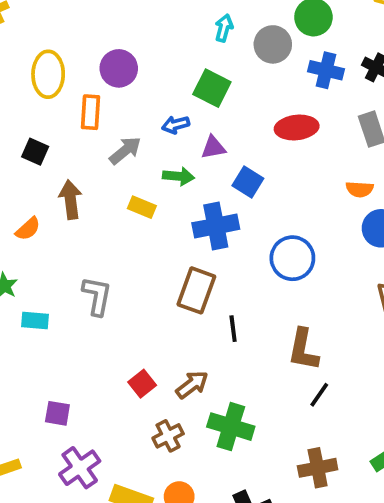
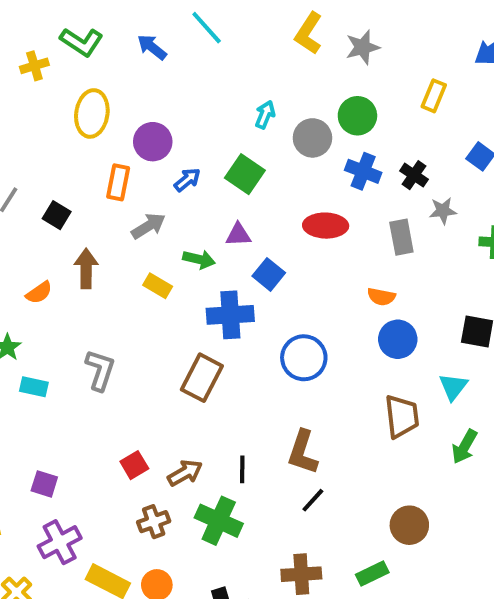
yellow ellipse: (48, 74) -> (92, 113), moved
blue arrow: (176, 125) -> (187, 180), moved, turned 148
black line: (233, 329) -> (242, 469), moved

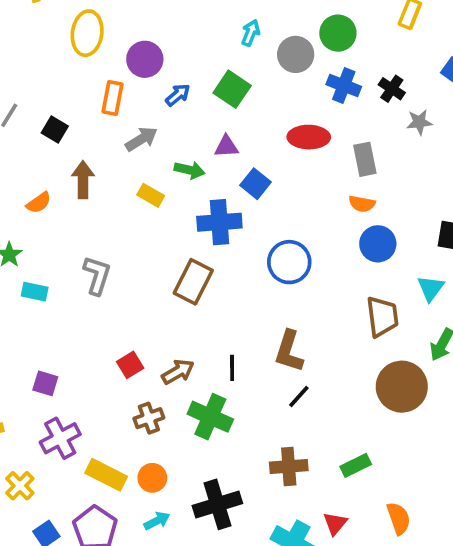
gray rectangle: (401, 237) -> (365, 159), moved
brown circle: (409, 525) -> (402, 387), moved, size x1.4

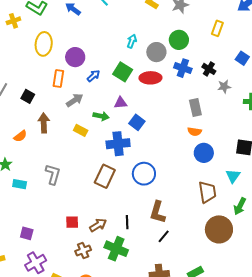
red ellipse: (309, 137) -> (150, 78), moved
blue circle: (289, 262) -> (144, 174), moved
red square: (130, 365) -> (72, 222), turned 32

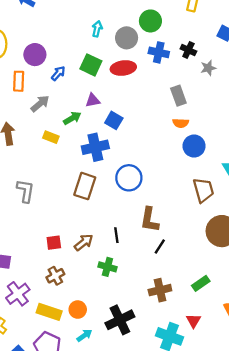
green arrow: (101, 116) -> (72, 118), turned -35
green cross: (116, 249) -> (107, 267), size x0.7
brown cross: (83, 251) -> (55, 276), moved

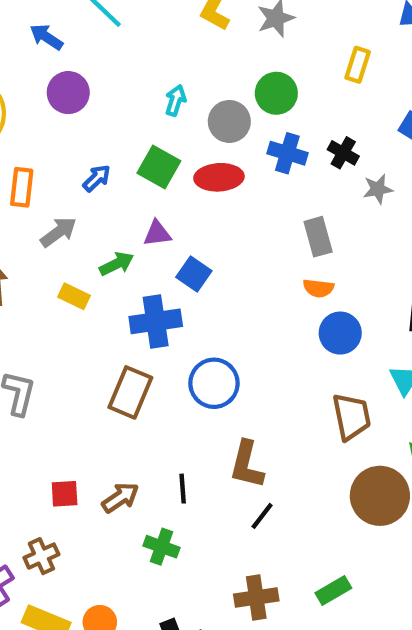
purple circle: (35, 55) -> (68, 93), moved
brown cross: (55, 276) -> (41, 556), moved

